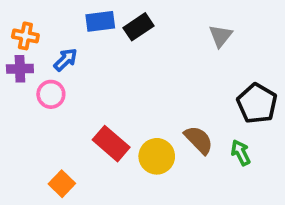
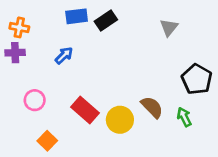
blue arrow: (66, 60) -> (64, 55), moved
pink circle: (51, 94) -> (35, 100), moved

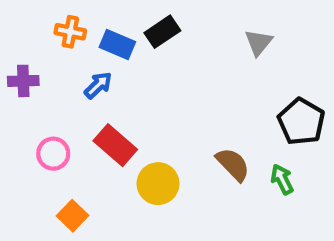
blue rectangle: (77, 16) -> (117, 45), moved, turned 30
orange cross: (19, 27) -> (70, 32), moved
red rectangle: (85, 110) -> (115, 145), moved
yellow circle: (120, 120) -> (158, 184), moved

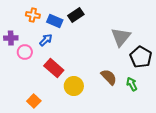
gray triangle: (259, 42) -> (121, 37), moved, size x1.5
pink circle: (53, 154) -> (25, 52), moved

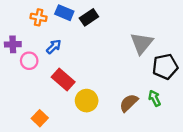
blue rectangle: (55, 21) -> (64, 13), moved
black pentagon: (141, 57) -> (165, 67), turned 30
brown semicircle: (109, 77) -> (129, 103), moved, turned -90

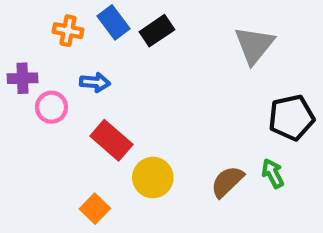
blue rectangle: (64, 13) -> (114, 22), turned 30
gray triangle: (142, 43) -> (254, 45), moved
blue arrow: (54, 47) -> (95, 82), turned 49
orange square: (40, 118) -> (95, 209), moved

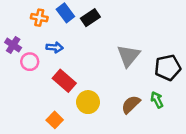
gray triangle: (254, 45) -> (128, 56), moved
purple cross: (22, 78) -> (13, 45), turned 35

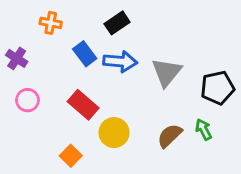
blue rectangle: (65, 13) -> (85, 54), moved
blue arrow: (55, 47) -> (120, 62), moved, size x1.5
pink circle: (30, 62) -> (27, 100), moved

